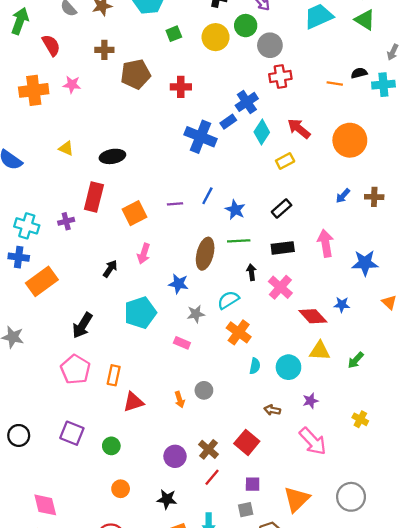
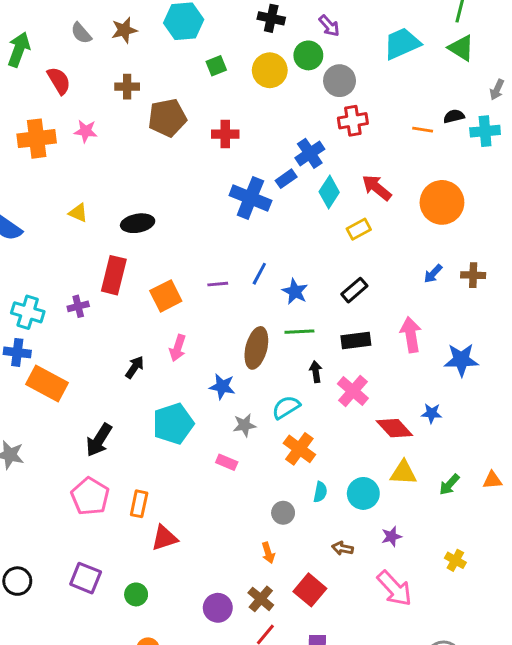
orange rectangle: (42, 281) -> (47, 384), turned 64
orange triangle: (389, 302) -> (492, 480), moved, turned -49
gray circle: (204, 390) -> (283, 513), moved
orange arrow: (180, 400) -> (268, 553), moved

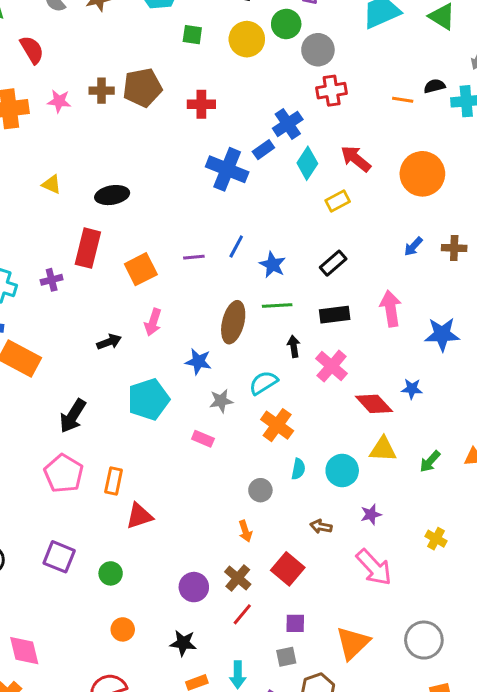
green square: (216, 66) -> (192, 35), turned 30
brown cross: (127, 87) -> (102, 91), moved
black arrow: (135, 367) -> (109, 342), turned 35

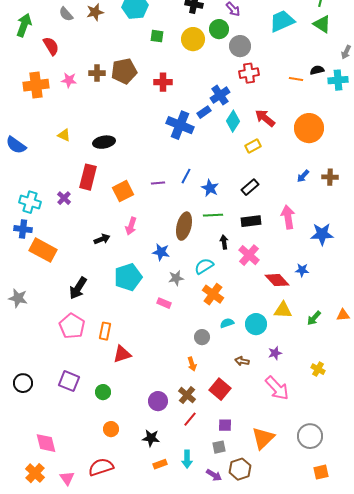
purple cross: (52, 280) -> (64, 198), turned -32
cyan semicircle: (298, 469) -> (227, 323), turned -120

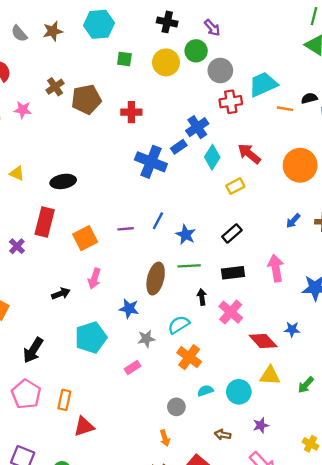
cyan trapezoid: (282, 21) -> (263, 84), moved
brown cross: (97, 73) -> (55, 87), moved, turned -35
pink rectangle: (164, 303) -> (132, 368), turned -56

